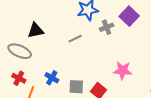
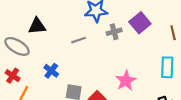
pink star: (123, 71) -> (126, 81), turned 30
blue cross: (52, 78) -> (51, 71), moved

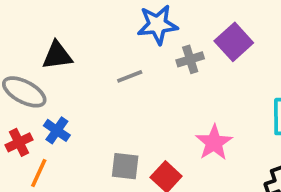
blue cross: (51, 71) -> (57, 130), moved
red cross: (13, 76) -> (19, 142), turned 32

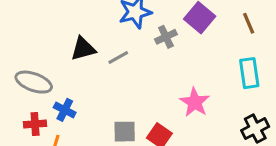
black triangle: (57, 55) -> (83, 49), moved
red cross: (19, 142) -> (35, 124), turned 30

